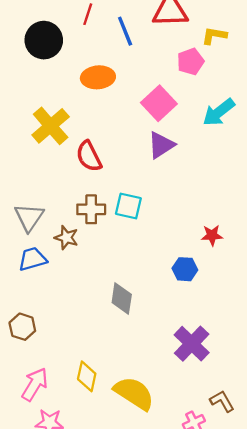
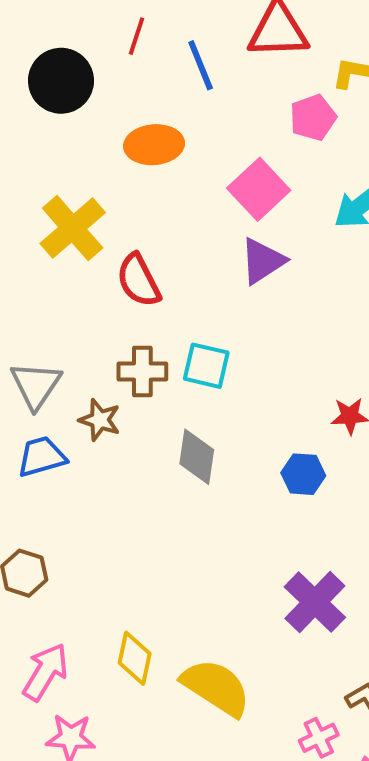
gray diamond: (122, 299) -> (197, 457), moved

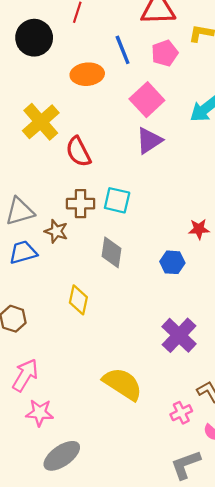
blue line: (201, 65) -> (123, 50), moved
pink pentagon: (313, 118) -> (165, 53), moved
gray triangle: (36, 385) -> (20, 211), turned 40
yellow diamond: (135, 658) -> (78, 300), moved

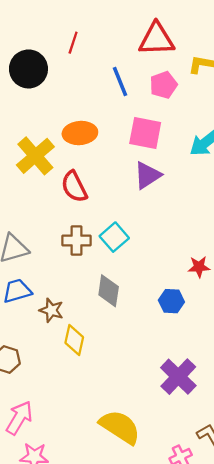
orange ellipse: (87, 74) -> (80, 133), moved
pink square: (147, 100) -> (145, 133), turned -36
cyan square: (117, 200) -> (114, 237), turned 36
brown star: (56, 231) -> (51, 310), moved

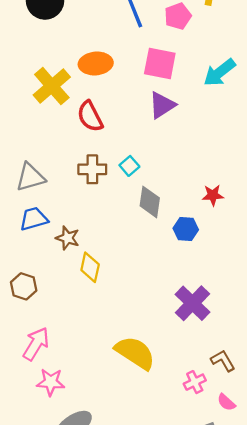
cyan square: (114, 237) -> (129, 166), size x0.7
gray diamond: (109, 291) -> (150, 202), moved

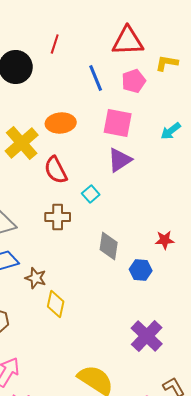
cyan arrow: (220, 72) -> (171, 131), size x0.7
cyan square: (129, 166) -> (91, 194), moved

